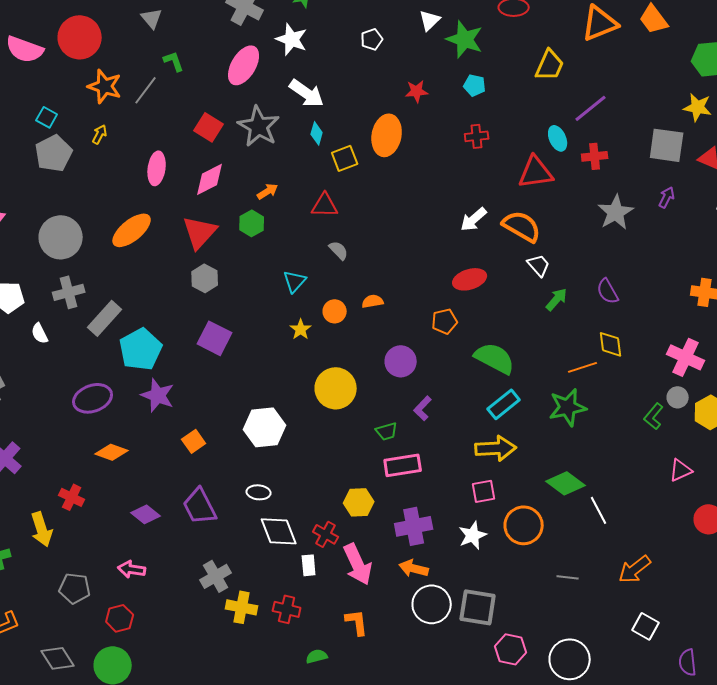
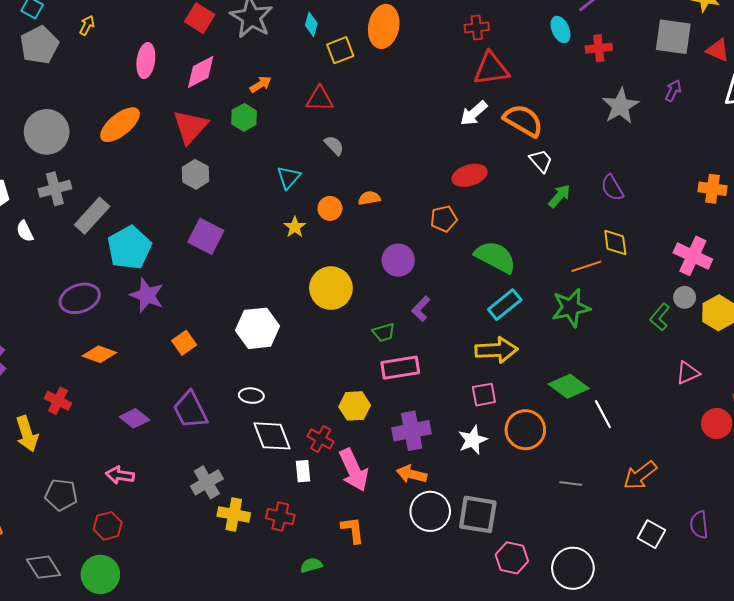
red triangle: (536, 172) -> (491, 69), moved
purple semicircle: (688, 662) -> (699, 525), moved

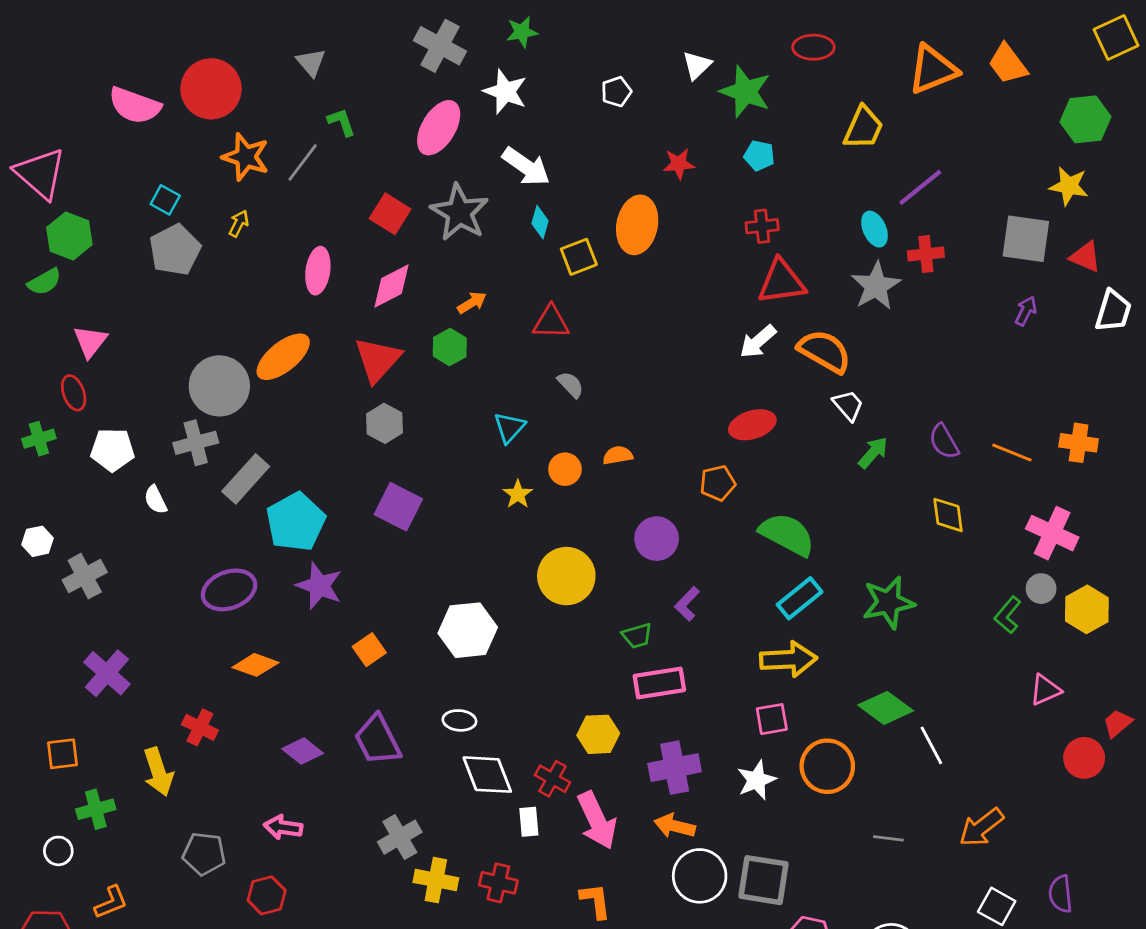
gray star: (620, 106) -> (876, 286), moved
gray circle: (47, 132) -> (219, 386), moved
orange line: (586, 266) -> (1012, 453), moved, turned 40

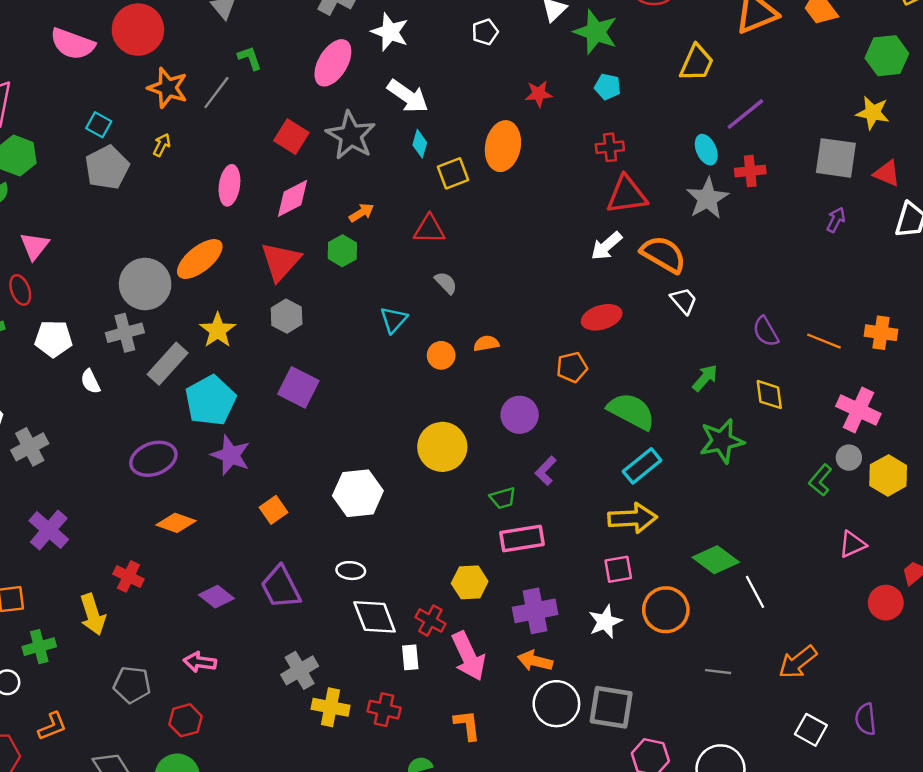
green arrow: (873, 453) -> (705, 378), moved
yellow star: (518, 494) -> (218, 330), moved, size x1.4
green star: (888, 602) -> (722, 441), moved

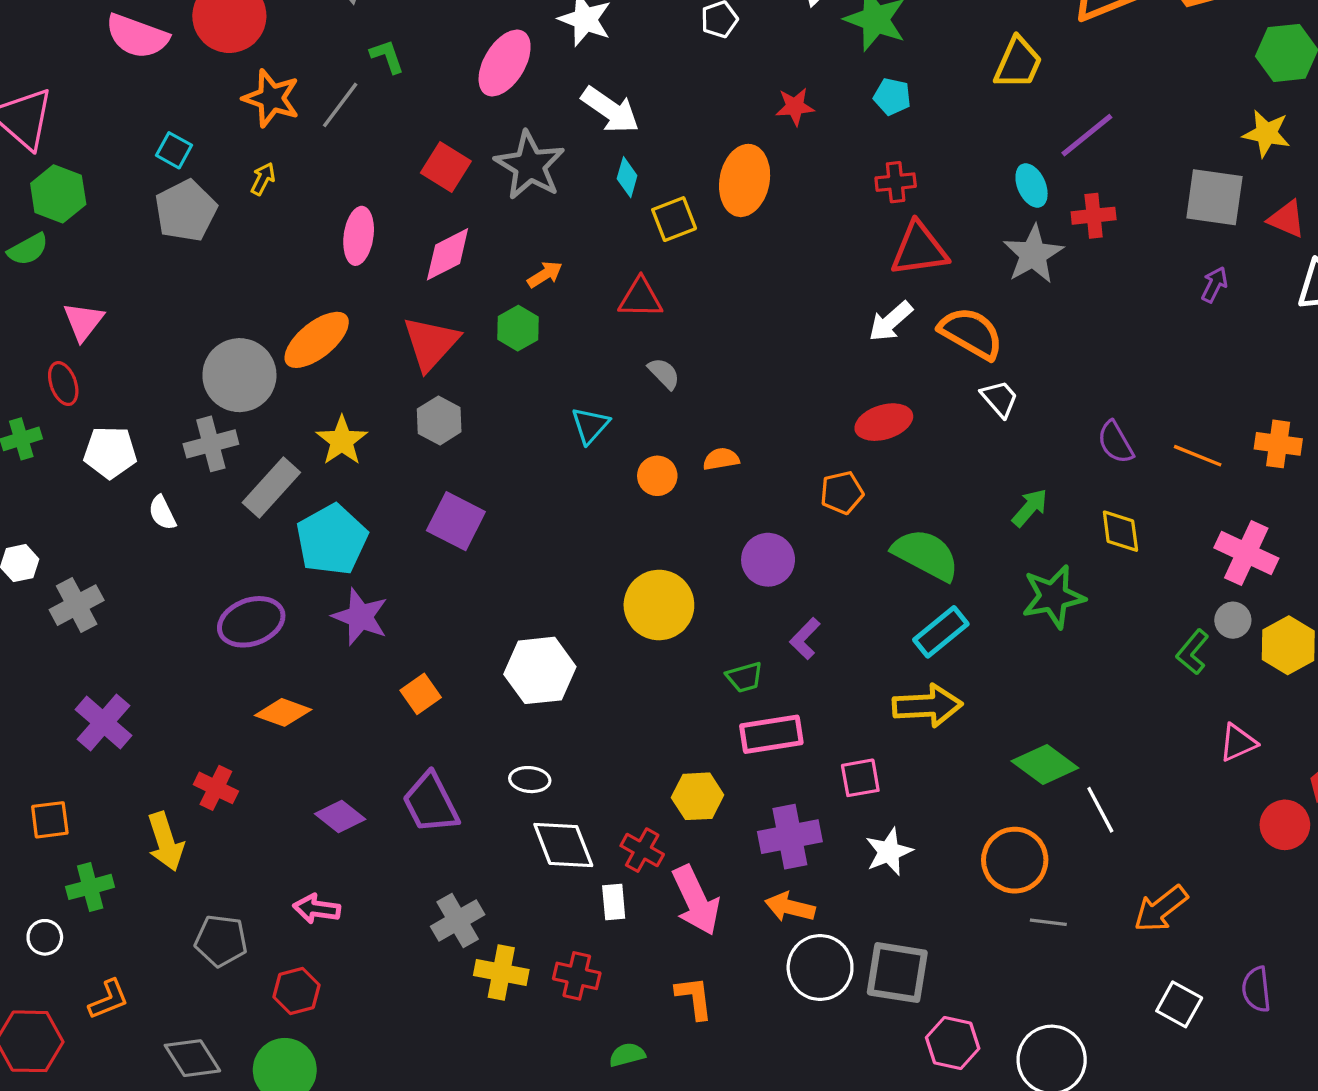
pink square: (618, 569) -> (860, 778), moved
orange circle: (666, 610) -> (1015, 860), moved

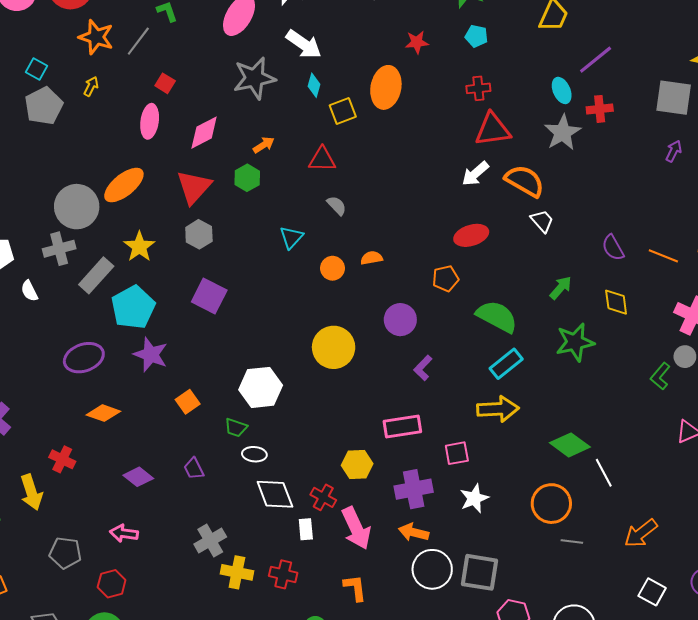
gray star: (530, 165) -> (254, 78), turned 30
red square: (446, 167) -> (165, 83), moved, size x0.7
green trapezoid: (745, 677) -> (236, 427), moved, turned 35
purple trapezoid: (431, 803) -> (194, 469), size x0.6

